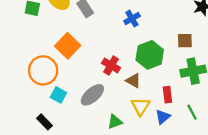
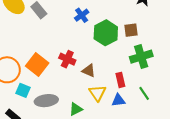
orange square: (68, 46) -> (37, 64), moved
green hexagon: (150, 55) -> (106, 33), moved
gray ellipse: (92, 95) -> (46, 101), moved, turned 40
blue triangle: (163, 117) -> (118, 100), turned 40

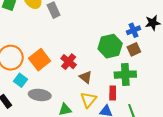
blue cross: (82, 15) -> (134, 30), moved
brown square: (131, 30) -> (134, 49), turned -32
green cross: (141, 57) -> (125, 75), moved

